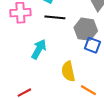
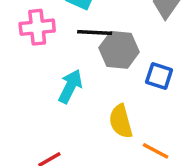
gray hexagon: (86, 29) -> (119, 50), moved

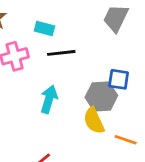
gray hexagon: (119, 50) -> (101, 96), moved

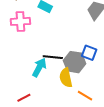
black line: (61, 53) -> (53, 57), moved
cyan arrow: (49, 99) -> (39, 67), moved

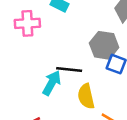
gray hexagon: (75, 62) -> (104, 45), moved

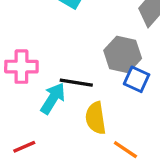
pink cross: (27, 23) -> (21, 67), moved

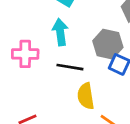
cyan arrow: (53, 98) -> (60, 32), moved, turned -40

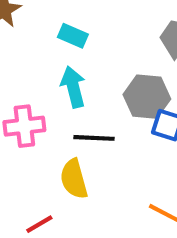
yellow semicircle: (86, 96) -> (74, 179), moved

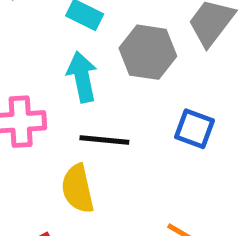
gray hexagon: (147, 97) -> (148, 52), moved

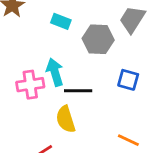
cyan arrow: (82, 77) -> (55, 72), moved

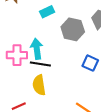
cyan rectangle: (61, 21) -> (47, 12), turned -56
black line: (78, 91) -> (40, 64), moved

